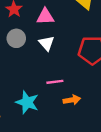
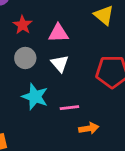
cyan star: (27, 102) -> (35, 97), moved

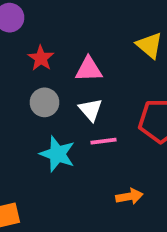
pink line: (69, 108) -> (103, 141), moved

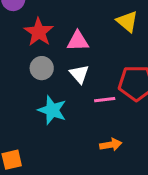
red star: (41, 58) -> (39, 32), size x1.4
pink line: (103, 141) -> (105, 100), moved

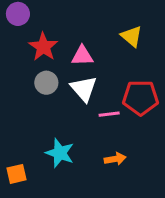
white triangle: (79, 74) -> (84, 89), size x1.4
cyan star: (52, 110) -> (60, 153), moved

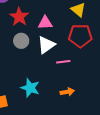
white triangle: (84, 89) -> (46, 45), turned 36
red pentagon: (141, 98) -> (80, 36), moved

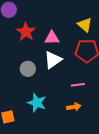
gray circle: (21, 41) -> (28, 69), moved
pink line: (63, 62) -> (78, 85), moved

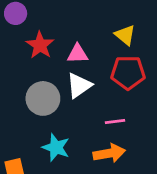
gray circle: (28, 69) -> (43, 98), size x1.5
orange arrow: (74, 107) -> (109, 153), size x1.5

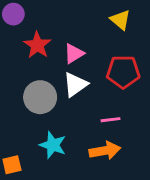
yellow triangle: (125, 35) -> (120, 20), moved
pink triangle: (78, 54) -> (74, 54), turned -30

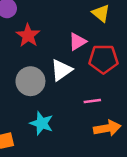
pink triangle: (74, 54) -> (77, 42), moved
orange arrow: (105, 151) -> (107, 128), moved

